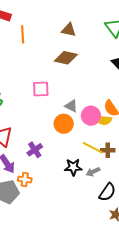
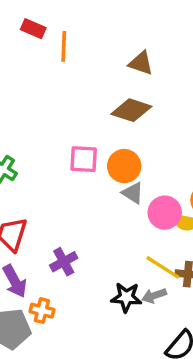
orange line: (23, 34) -> (64, 46), moved
orange circle: (64, 124) -> (124, 166), moved
gray arrow: (93, 172) -> (154, 296), moved

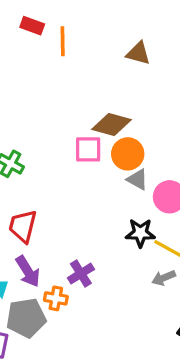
brown diamond: (131, 110) -> (112, 124), moved
purple cross: (64, 262) -> (81, 274), moved
black star: (126, 297) -> (140, 233), moved

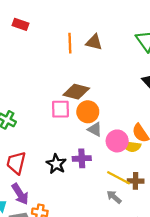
orange line: (63, 41) -> (70, 43), moved
black star: (140, 233) -> (56, 164), moved, turned 30
purple cross: (81, 274) -> (82, 158), moved, turned 30
gray arrow: (164, 278) -> (114, 197), turned 63

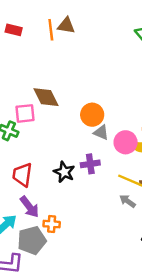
brown triangle: (94, 42) -> (66, 26), moved
orange line: (70, 43) -> (51, 30), moved
brown diamond: (76, 92) -> (46, 97), moved, turned 55
pink square: (60, 109) -> (25, 113), moved

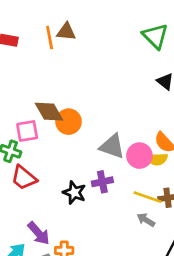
orange circle: (92, 115) -> (69, 122), moved
gray triangle: (101, 132) -> (112, 146), size x1.5
red trapezoid: (22, 175) -> (24, 178), moved, turned -55

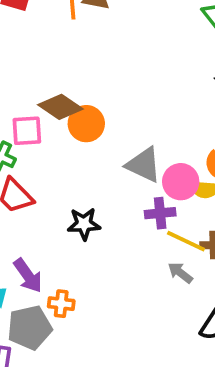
brown diamond: (49, 112) -> (60, 107), turned -32
purple cross: (102, 182) -> (160, 213), moved
black star: (74, 193) -> (84, 224), turned -30

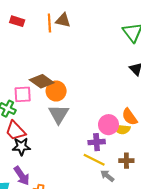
gray triangle: (144, 165) -> (59, 114), moved, turned 35
black star: (84, 224) -> (21, 147), moved
yellow line: (186, 241) -> (94, 160), moved

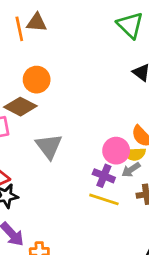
orange circle: (56, 91) -> (37, 80), moved
purple cross: (97, 142) -> (104, 176), turned 35
gray arrow: (107, 176) -> (131, 170), moved, turned -64

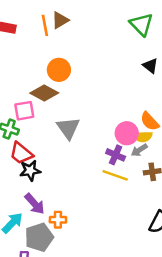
brown triangle: (37, 23) -> (60, 20), turned -36

